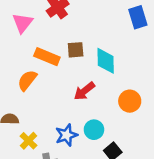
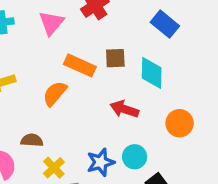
blue rectangle: (138, 17) -> (165, 24), moved, turned -35
red arrow: (84, 91) -> (124, 109), turned 55

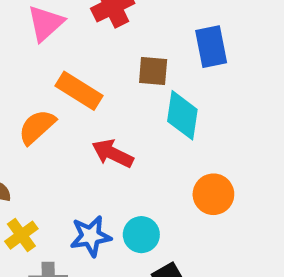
blue rectangle: (165, 24) -> (211, 47), turned 32
brown square: (115, 58) -> (153, 71), moved
red arrow: (124, 109) -> (113, 153), moved

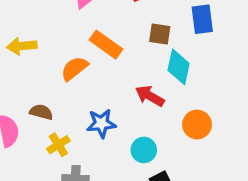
red arrow: (113, 153) -> (150, 96), moved
blue star: (91, 236) -> (101, 123), moved

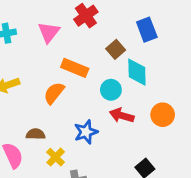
brown square: (160, 34) -> (116, 49), turned -36
red arrow: (150, 96) -> (122, 115), moved
cyan circle: (144, 150) -> (111, 90), moved

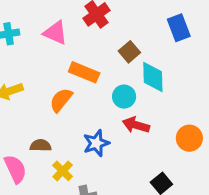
blue rectangle: (147, 30) -> (179, 28), moved
pink triangle: (49, 32) -> (55, 33), turned -45
orange circle: (163, 115) -> (189, 138), moved

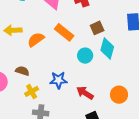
orange semicircle: (61, 100) -> (36, 40), moved
red arrow: (136, 125) -> (85, 93), moved

